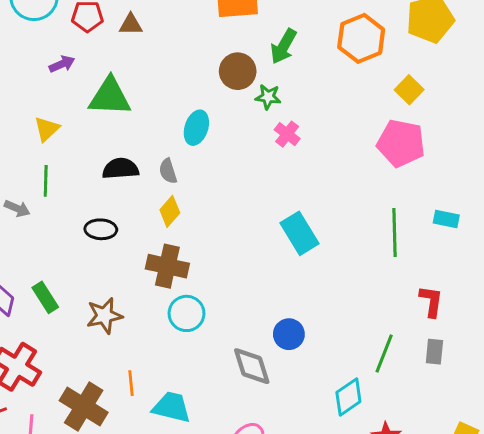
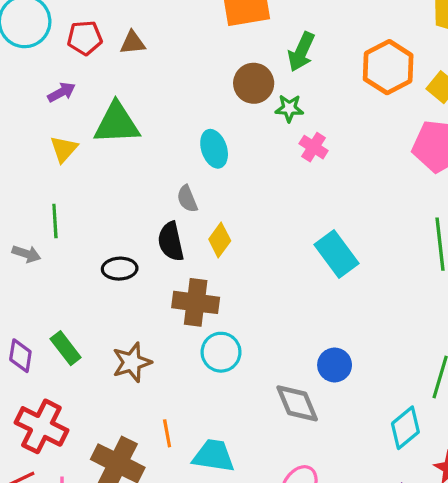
orange hexagon: (361, 38) -> (388, 67), moved
cyan ellipse: (196, 128) -> (214, 149), turned -32
yellow triangle: (47, 129) -> (64, 149), moved
black semicircle: (120, 169) -> (171, 242), moved, turned -93
yellow diamond: (170, 211) -> (220, 240), moved

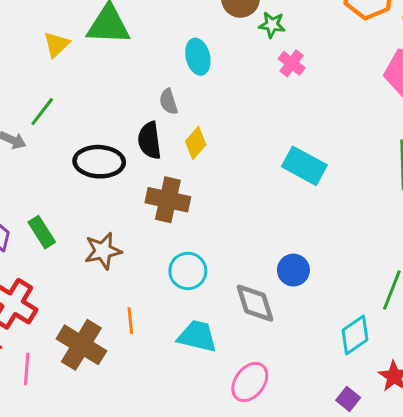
green line: (55, 221) -> (42, 112), turned 36
cyan rectangle: (337, 254) -> (304, 166), turned -30
black ellipse: (120, 269) -> (99, 162), size x1.5
cyan circle: (221, 352) -> (188, 271), moved
cyan trapezoid: (214, 456) -> (197, 336), moved

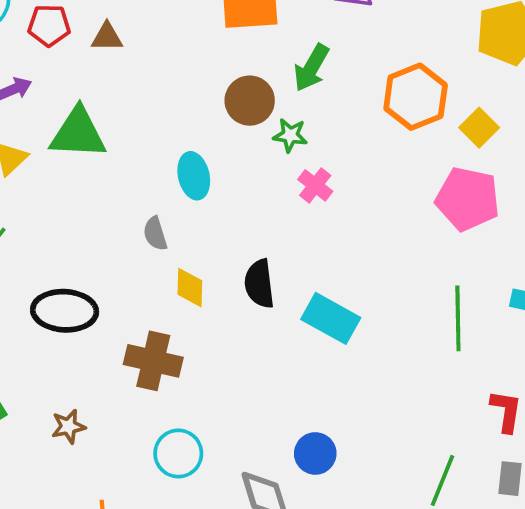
black semicircle: (150, 140) -> (259, 284), moved
yellow diamond: (196, 143) -> (190, 288), turned -40
brown star: (103, 251) -> (68, 426), size x0.7

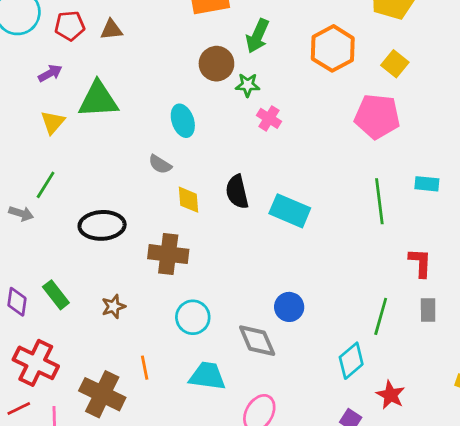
yellow square: (479, 128) -> (395, 64), moved
gray semicircle: (155, 234) -> (160, 164), turned -35

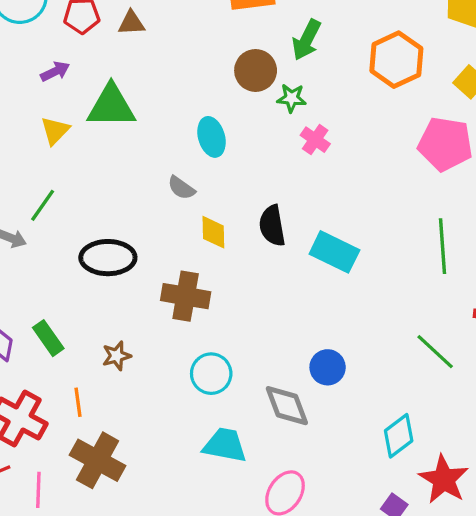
green line: (381, 316) -> (435, 352), moved, turned -66
orange line: (145, 368) -> (78, 402), moved
red star: (390, 395) -> (444, 479), size x1.4

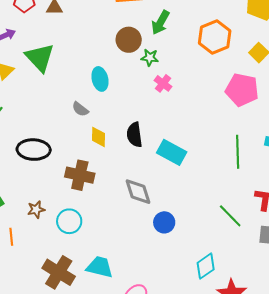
green triangle: (111, 106) -> (40, 58), turned 44
cyan circle: (211, 374) -> (69, 221), moved
gray diamond: (287, 406) -> (138, 192), moved
brown cross: (98, 460) -> (59, 272), moved

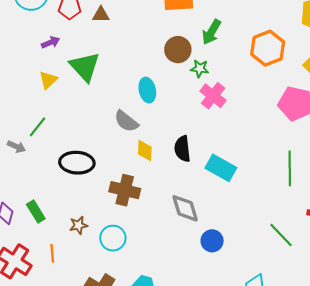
pink cross: (163, 83) -> (213, 96), size x1.4
gray semicircle: (80, 109) -> (126, 121), size x1.4

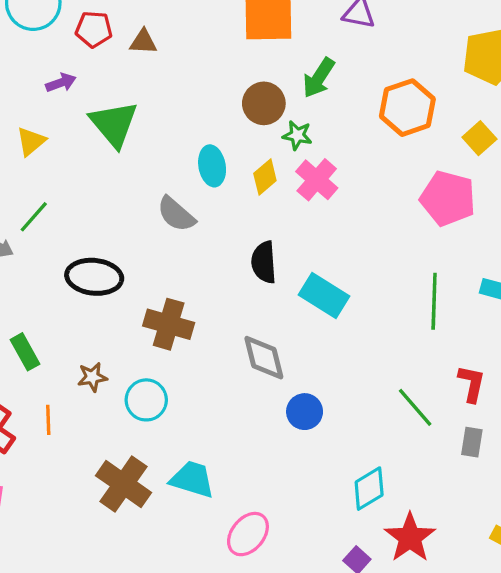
yellow triangle: (48, 80) -> (31, 141), moved
yellow diamond: (145, 151) -> (265, 177), moved, turned 45

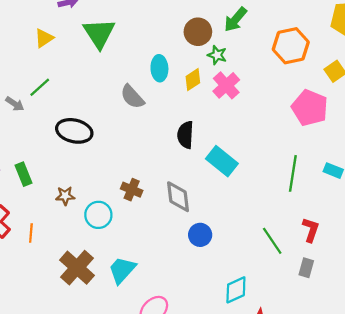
brown cross: (169, 324) -> (132, 190), moved, size x0.7
orange line: (48, 420) -> (31, 233), moved
cyan trapezoid: (192, 479) -> (122, 270), turned -72

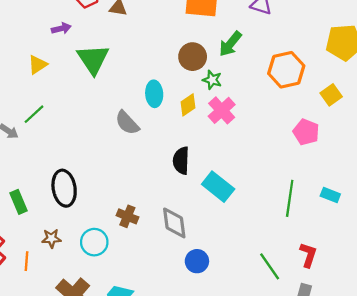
pink pentagon: (310, 108) -> (306, 132), size x0.7
black ellipse: (74, 131) -> (64, 188), moved, turned 68
brown star: (65, 196) -> (51, 238), moved

